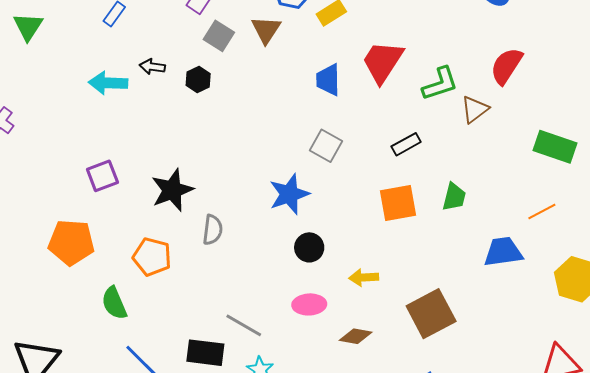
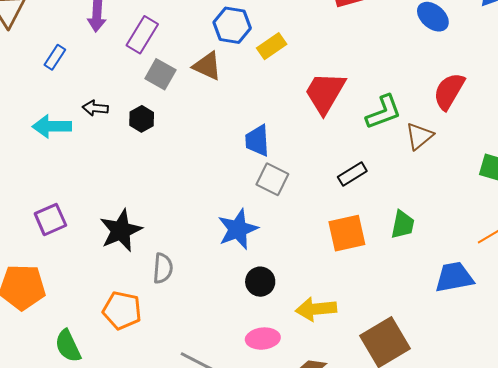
brown triangle: (266, 30) -> (207, 66), turned -36
blue trapezoid: (328, 80) -> (257, 141), moved
orange pentagon: (152, 257) -> (122, 310), moved
yellow arrow: (364, 277) -> (316, 309), size x1.4

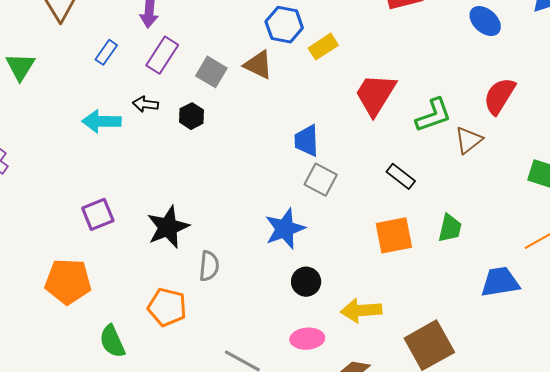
purple rectangle: (142, 35) -> (162, 55), moved
black rectangle: (352, 174) -> (401, 176), turned 68

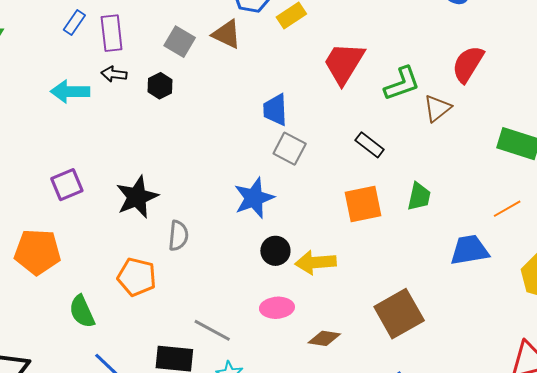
purple rectangle: (162, 55) -> (112, 33), moved, turned -39
yellow arrow: (361, 310) -> (316, 262), moved

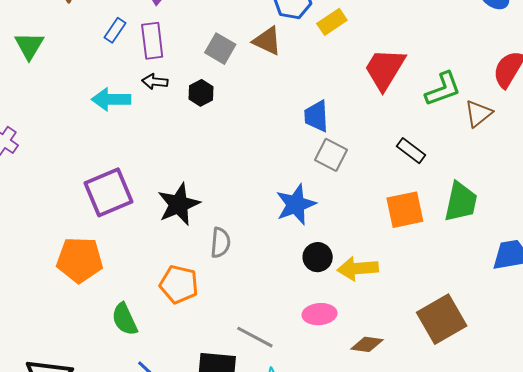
purple square: (67, 185) -> (109, 192), size x1.5
green trapezoid: (419, 197) -> (461, 202), size x1.4

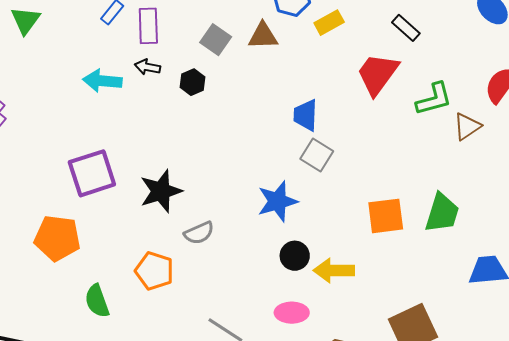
brown triangle: (267, 41) -> (263, 36), turned -32
black rectangle: (411, 151) -> (406, 28), moved
gray semicircle: (220, 243) -> (199, 233), turned 56

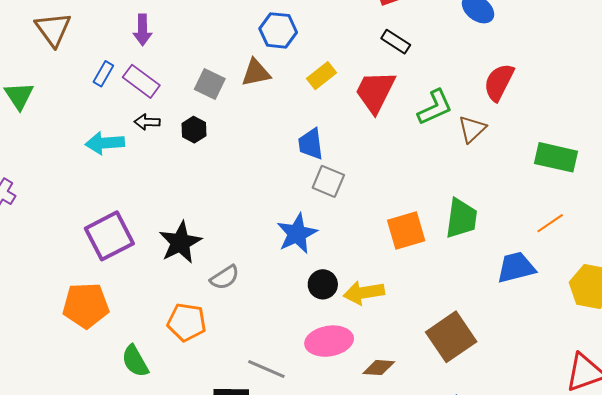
yellow rectangle: (329, 23) -> (321, 76), moved
purple rectangle: (148, 26) -> (141, 81), turned -42
pink ellipse: (292, 313) -> (329, 341), size x1.4

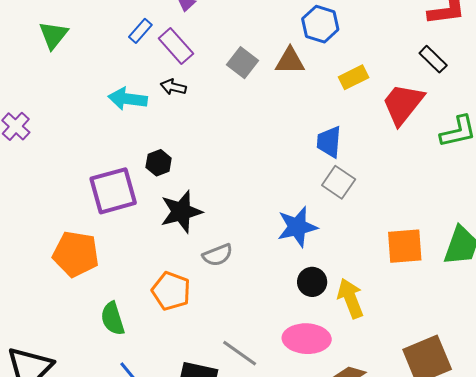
black hexagon: (194, 130) -> (159, 163), moved
yellow arrow: (364, 293) -> (350, 298), turned 66

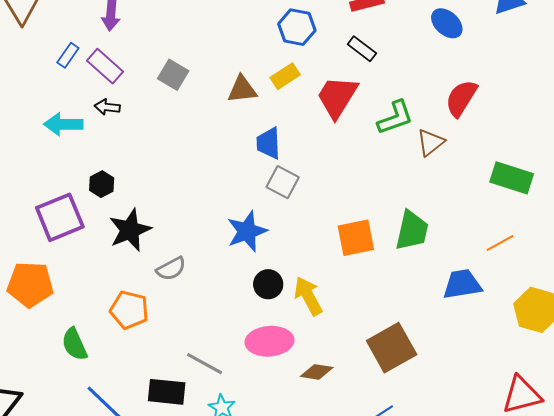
blue hexagon: (320, 24) -> (297, 27), moved
brown triangle: (290, 61) -> (242, 89), moved

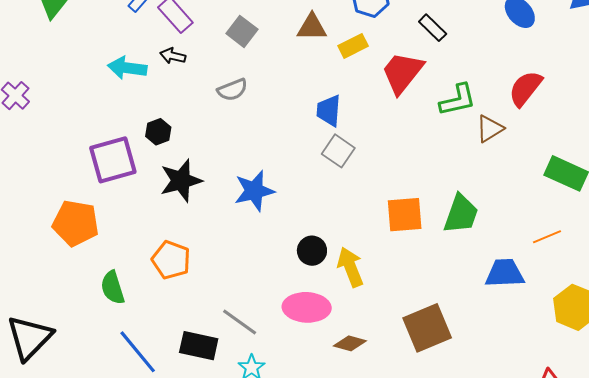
brown triangle: (242, 89) -> (312, 27), moved
blue star: (247, 231) -> (254, 191), moved
gray semicircle: (171, 269) -> (232, 90), moved

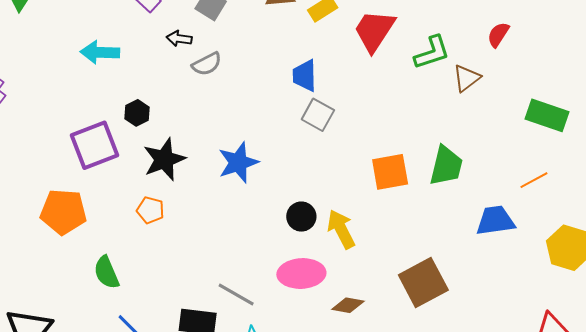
black arrow: (173, 56) -> (179, 39), moved
red semicircle: (525, 88) -> (498, 35), size x0.7
orange pentagon: (171, 260) -> (150, 210), moved, size x0.7

